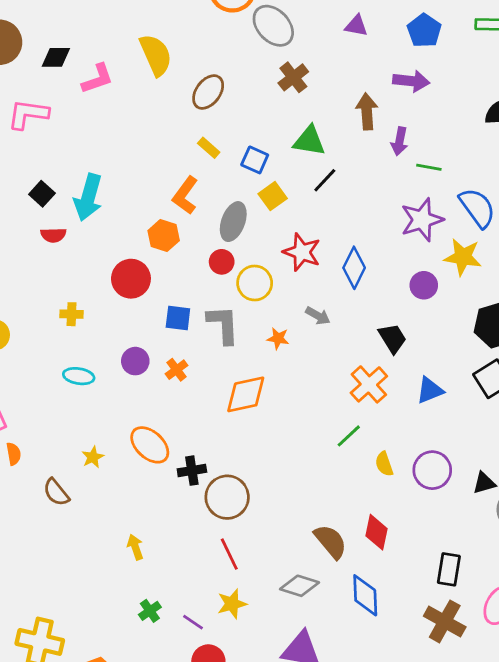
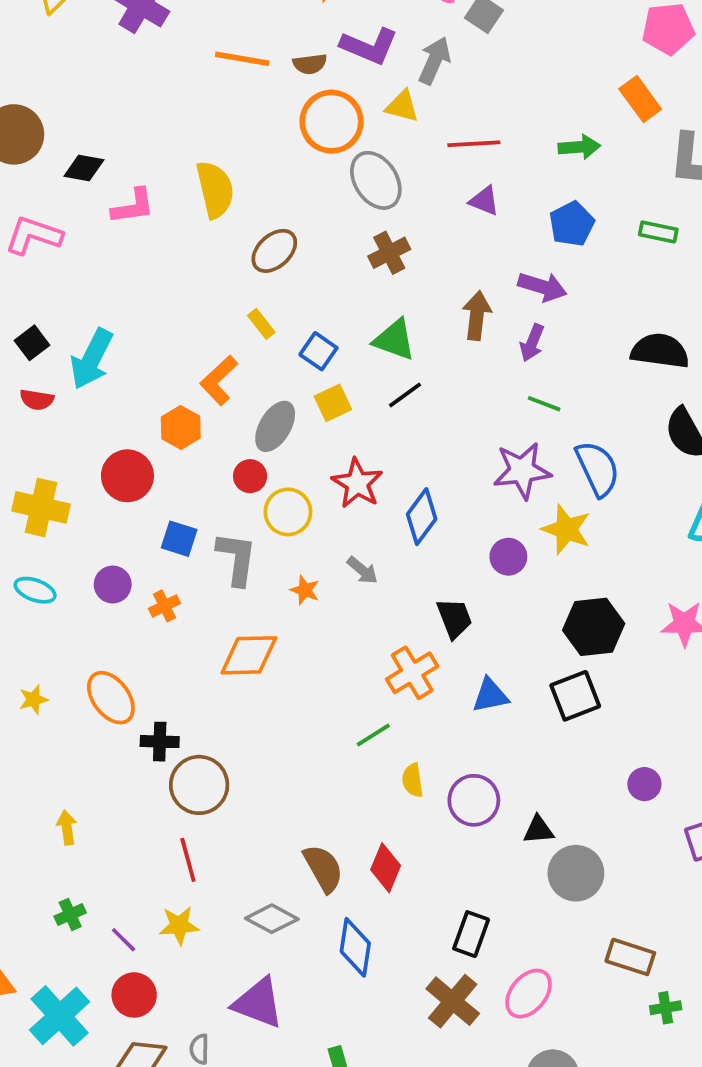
purple arrow: (400, 141) -> (532, 343), moved
yellow cross: (72, 314) -> (41, 507), size x1.8

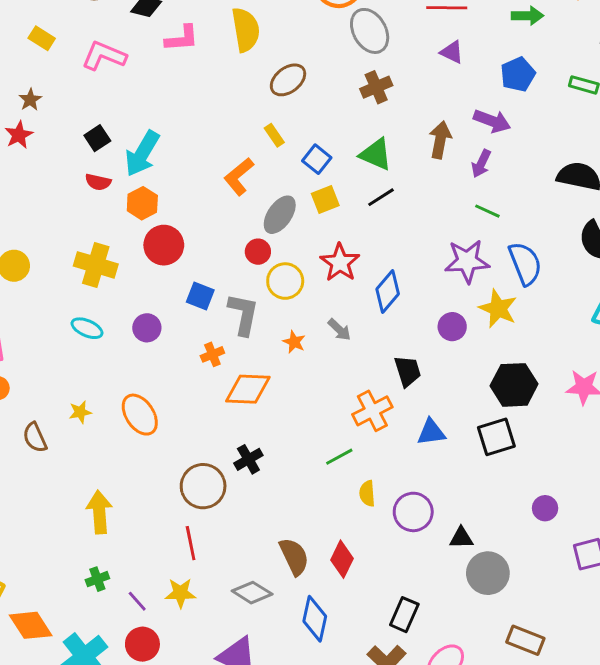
orange hexagon: (181, 427) -> (142, 203), moved
orange cross: (164, 606) -> (212, 354), moved
black cross: (160, 742) -> (248, 459), moved, turned -36
yellow arrow: (67, 828) -> (99, 512), size x1.6

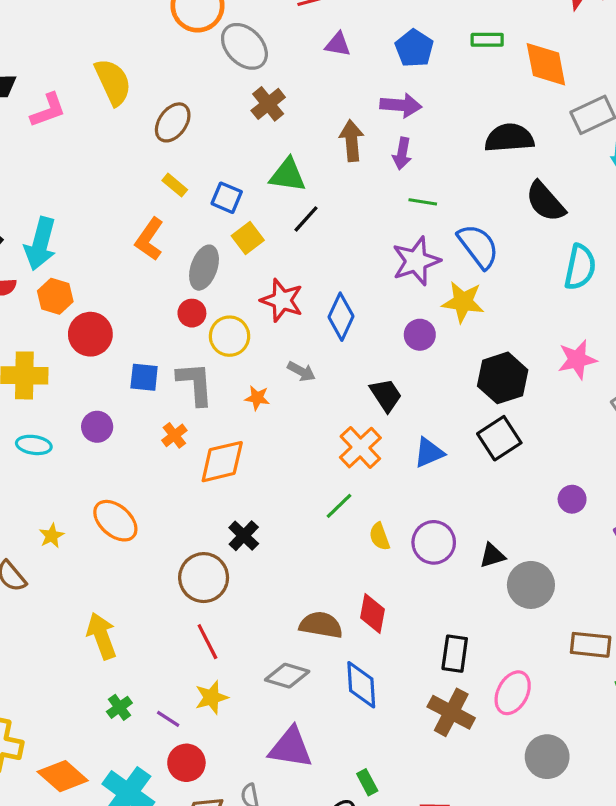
brown semicircle: (294, 557) -> (321, 625), turned -39

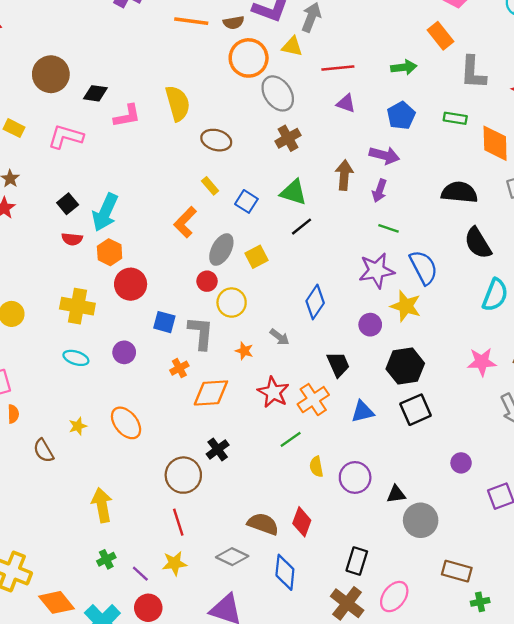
brown ellipse: (173, 122) -> (216, 140), turned 60
yellow square: (248, 238) -> (257, 257), moved
red star: (282, 300) -> (273, 392), moved
black hexagon: (503, 378) -> (405, 366), moved

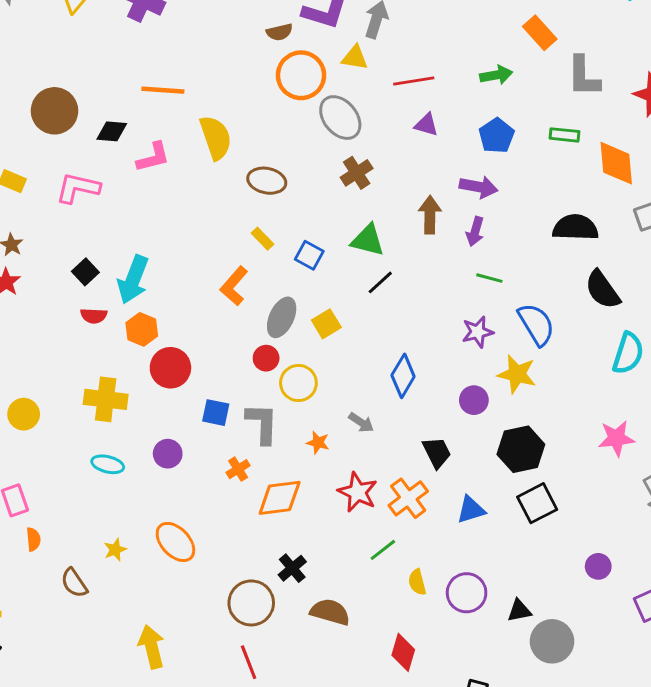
orange line: (191, 21) -> (163, 90), moved
purple star: (376, 271) -> (478, 332), size x0.7
brown semicircle: (263, 524) -> (330, 612), moved

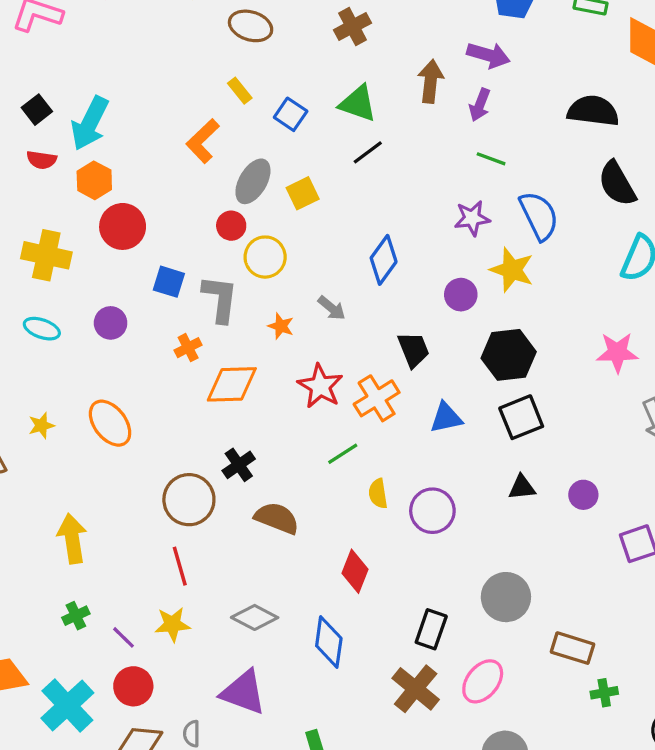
black triangle: (519, 611) -> (522, 487), moved
gray circle: (552, 641) -> (506, 597), moved

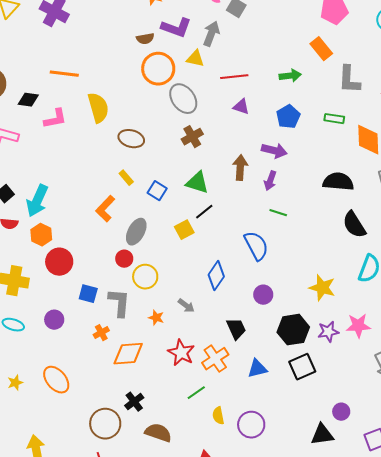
yellow square: (303, 193) -> (184, 230), moved
blue semicircle: (539, 216) -> (256, 246), moved
purple star: (472, 218) -> (328, 332), moved
yellow star: (512, 270) -> (322, 288), moved
black triangle: (522, 487) -> (322, 435), moved, size x1.4

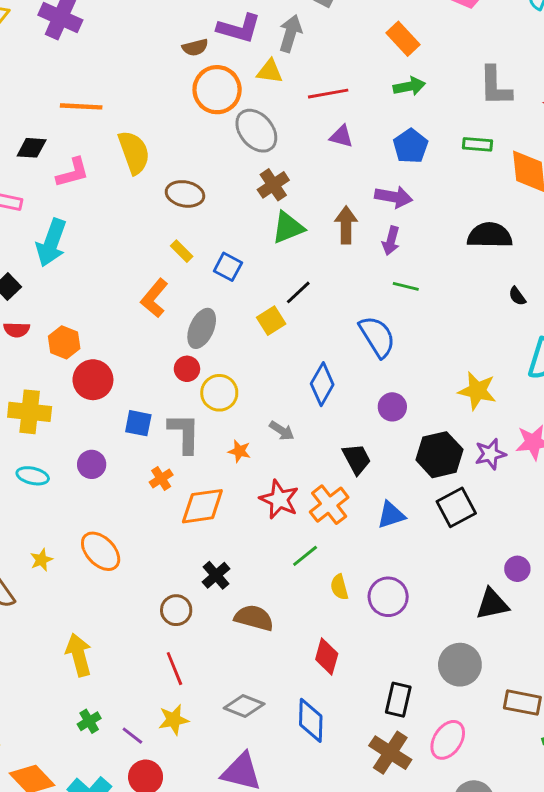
orange rectangle: (321, 49) -> (403, 39), moved
green triangle: (197, 183) -> (288, 228), moved, turned -35
cyan arrow: (37, 201) -> (51, 243), moved
black semicircle: (354, 225) -> (517, 296), size x0.5
brown circle: (105, 424) -> (176, 610), size x0.7

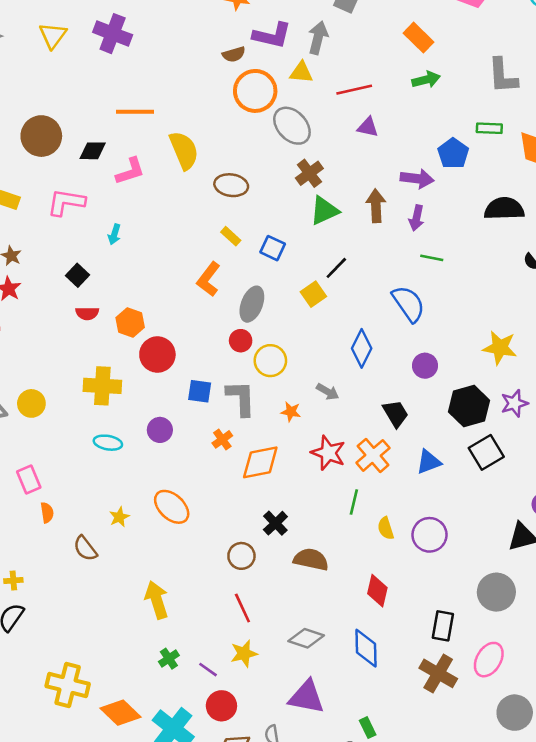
blue pentagon: (411, 146) -> (453, 153), moved
cyan arrow: (51, 243) -> (114, 234), size x0.5
green line: (305, 556) -> (354, 502), turned -35

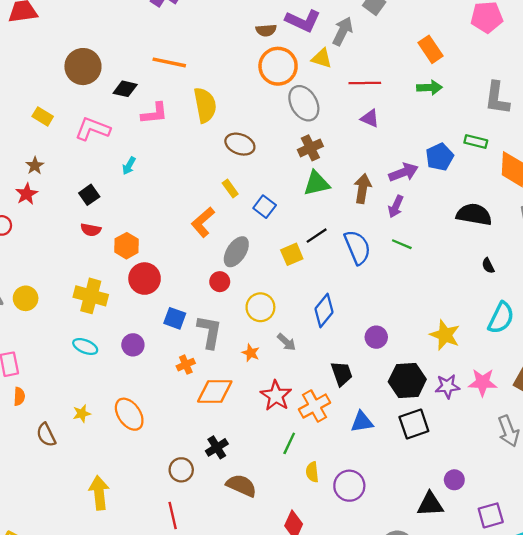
purple arrow: (417, 179) -> (403, 172), turned -40
blue semicircle: (408, 304) -> (357, 247), moved
yellow circle: (270, 361) -> (260, 307), moved

